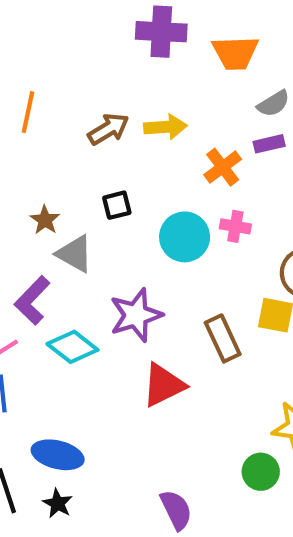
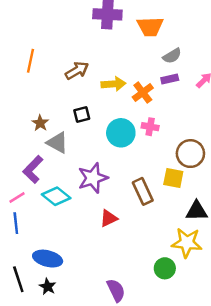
yellow arrow: (166, 127) -> (114, 84), moved
red triangle: (163, 385) -> (109, 218), size x0.7

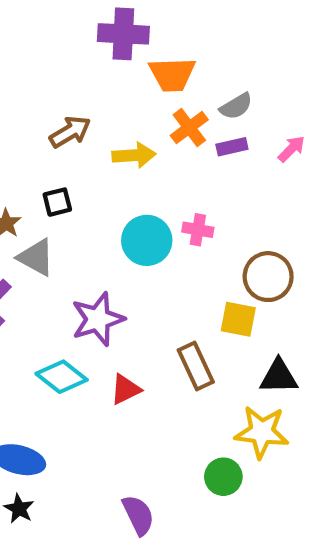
orange trapezoid: (150, 27) -> (172, 74), moved
orange cross: (143, 93) -> (189, 128), moved
black square: (82, 114) -> (57, 202), moved
brown rectangle: (143, 191) -> (196, 366), moved
cyan diamond: (56, 196) -> (62, 377), moved

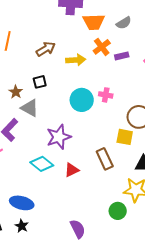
gray semicircle: (236, 106) -> (124, 23), moved

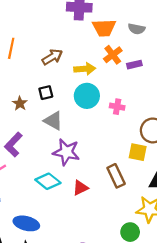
gray semicircle: (124, 23) -> (137, 29), turned 42
cyan circle: (82, 100) -> (87, 96), moved
gray triangle: (30, 108) -> (53, 121), moved
purple star: (59, 137) -> (66, 152), turned 30

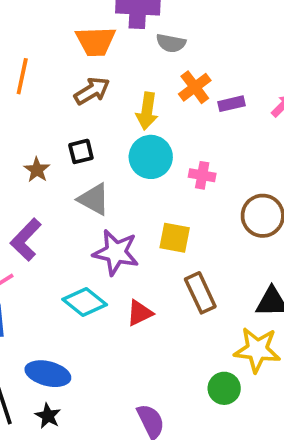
orange trapezoid: (104, 28) -> (96, 41), moved
gray semicircle: (137, 29) -> (171, 43), moved
yellow arrow: (85, 69) -> (147, 111), turned 102
yellow square: (138, 152) -> (175, 238), moved

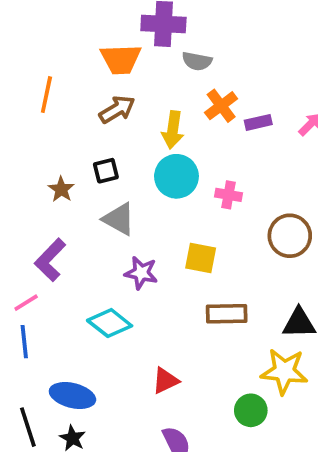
purple star: (116, 252) -> (141, 273), size x0.7
brown rectangle: (200, 293) -> (227, 314), turned -66
red triangle: (140, 313) -> (165, 381), moved

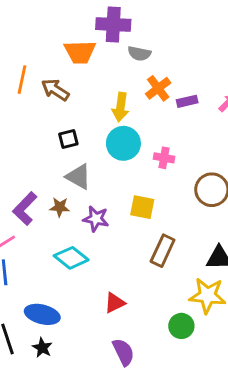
brown arrow: (117, 109) -> (55, 90), moved, turned -116
brown star: (61, 189) -> (60, 207), moved, turned -30
brown rectangle: (227, 314) -> (163, 251), turned -64

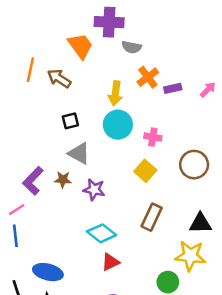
orange trapezoid: (80, 52) -> (80, 46), turned -124
yellow square: (142, 207) -> (145, 171), moved, turned 30
cyan diamond: (71, 258) -> (102, 233), moved

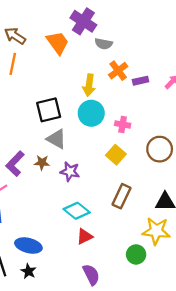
purple cross: (109, 22) -> (83, 21), turned 30
brown arrow: (59, 78) -> (15, 36), moved
black square: (70, 121) -> (49, 110), size x1.6

